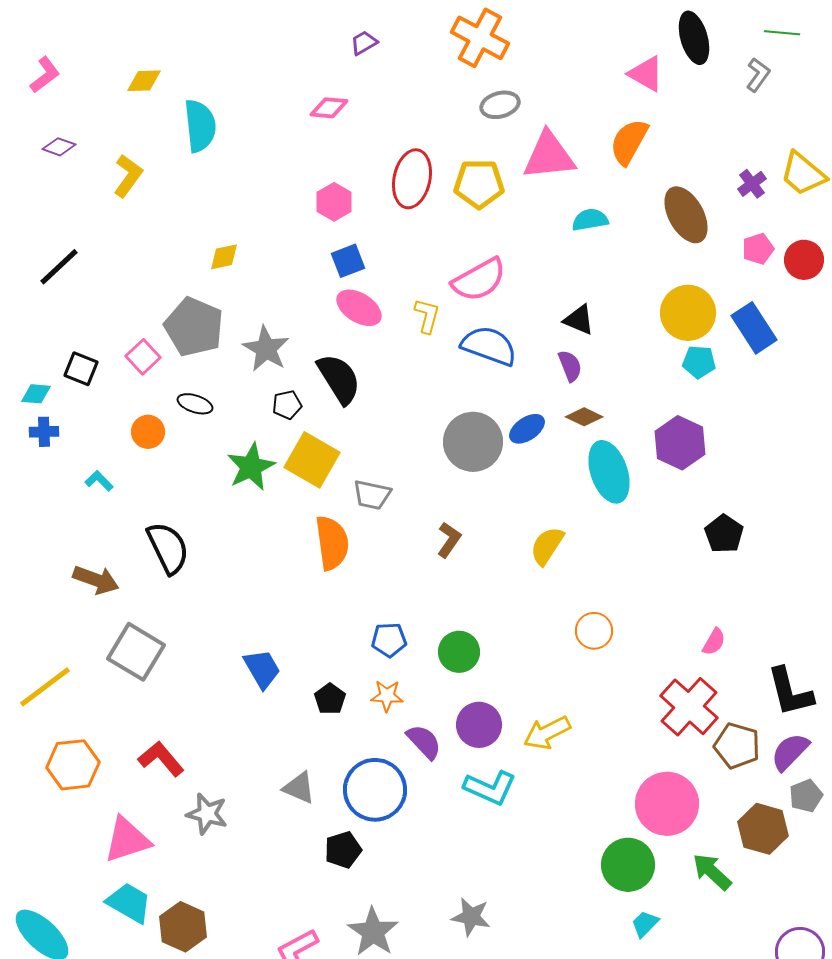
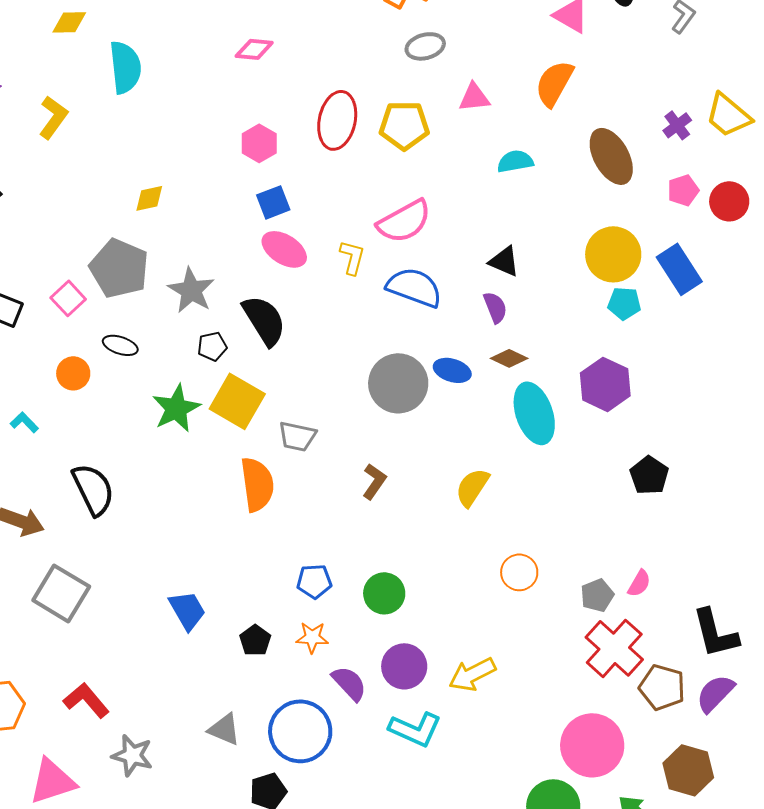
pink triangle: (549, 156) -> (474, 97), size x0.6
blue ellipse: (527, 429) -> (452, 370), turned 51
gray pentagon: (806, 796) -> (597, 595), moved

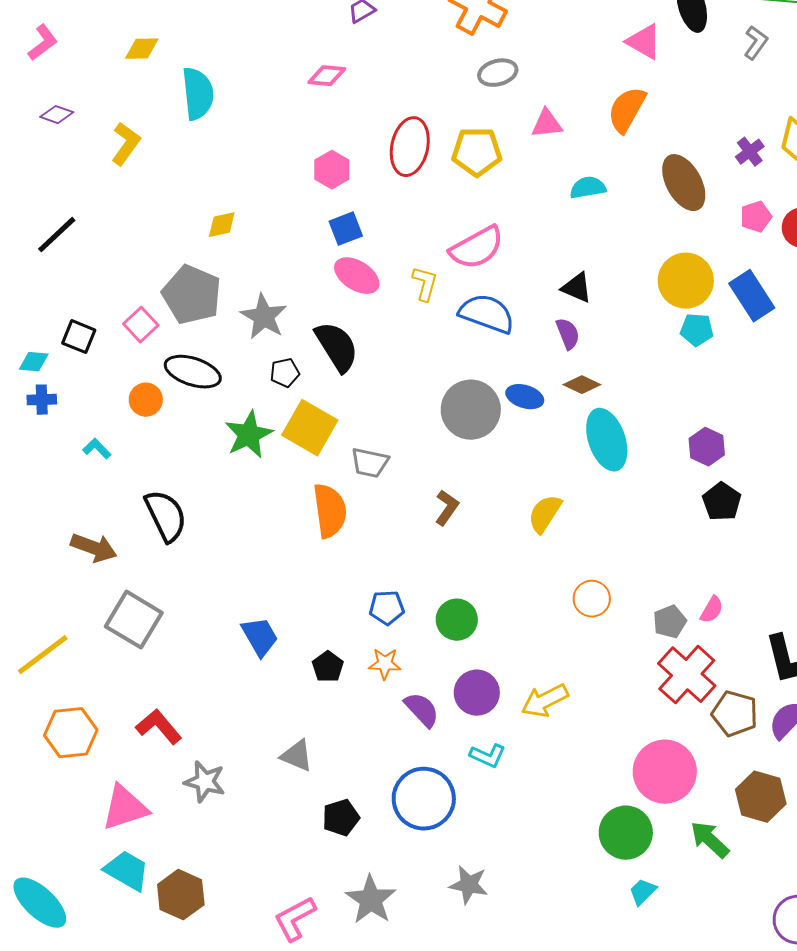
black ellipse: (120, 345) -> (193, 372), size x1.6
purple hexagon: (605, 384) -> (707, 447), moved, size x0.7
cyan L-shape: (415, 729) -> (488, 756), size x0.7
blue circle: (300, 731) -> (424, 799), moved

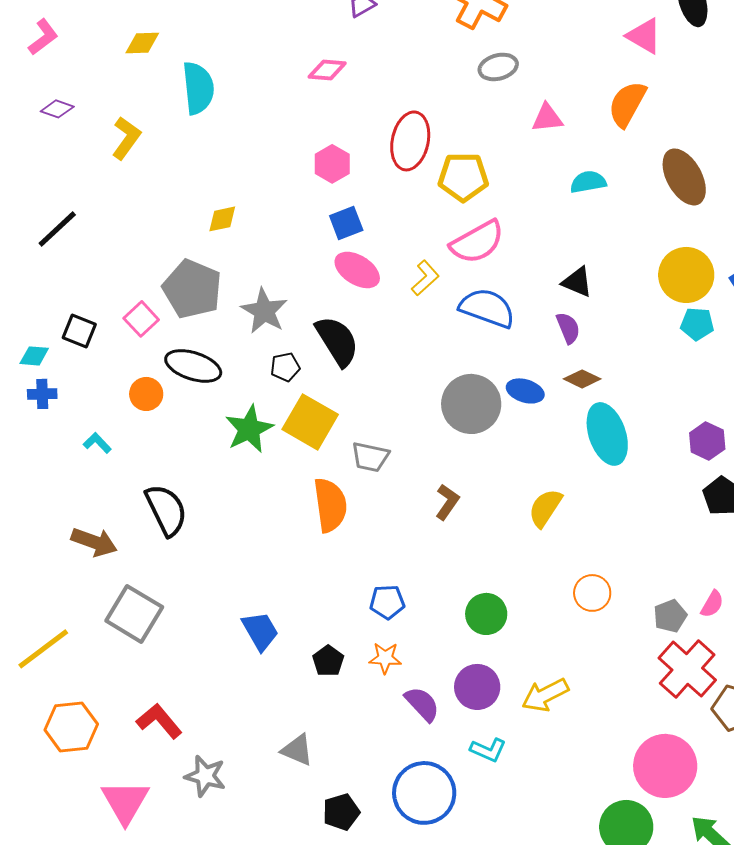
yellow pentagon: (477, 152) -> (463, 177), moved
yellow L-shape: (425, 284) -> (425, 278), turned 33
green circle: (457, 620) -> (486, 614), moved
pink triangle: (125, 808) -> (125, 802), turned -42

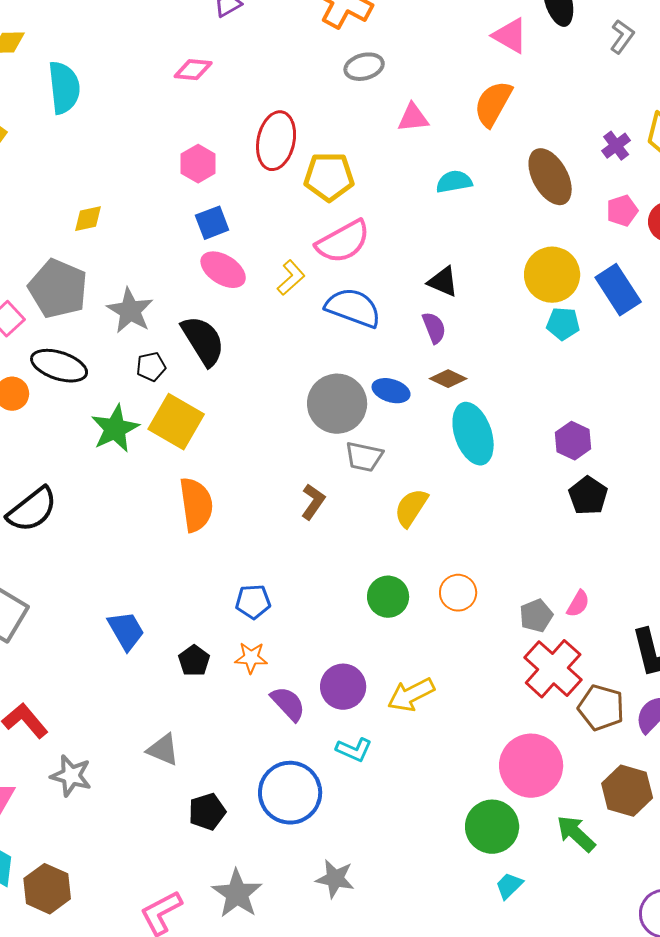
gray trapezoid: (370, 457) -> (364, 457), moved
black semicircle: (166, 510) -> (32, 510), turned 78
green circle: (486, 614) -> (388, 597), moved

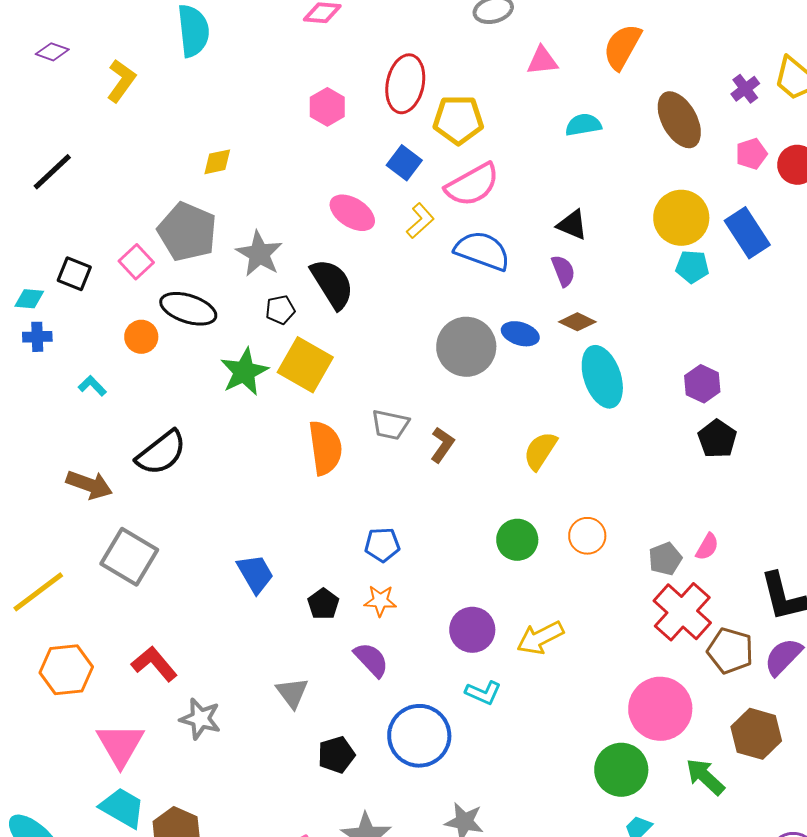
blue square: (212, 223) -> (404, 163), moved, turned -32
gray trapezoid: (364, 457) -> (390, 425), moved
purple semicircle: (288, 704) -> (371, 660), moved
gray triangle: (163, 750) -> (292, 693), turned 30

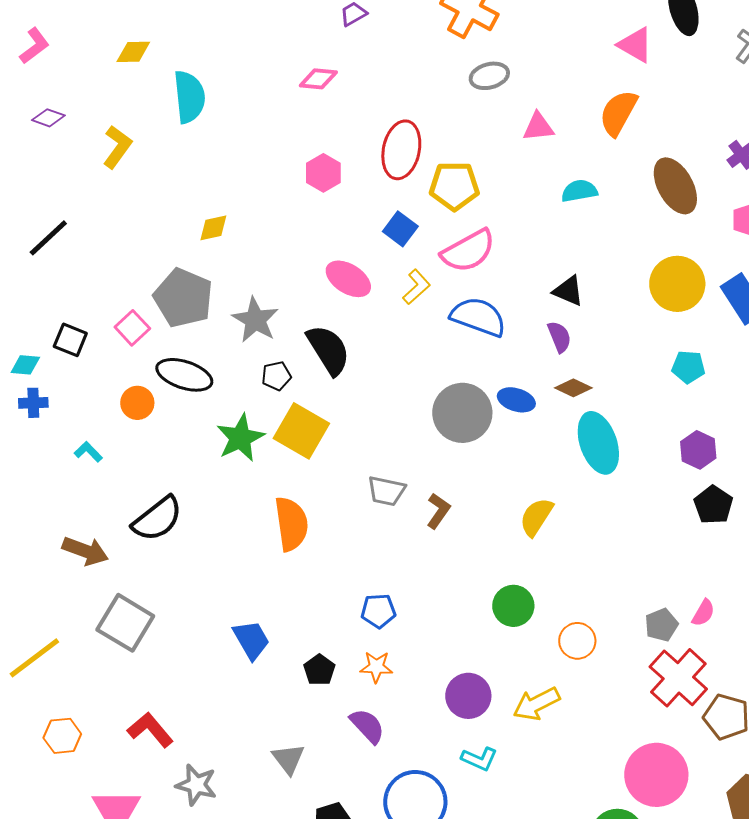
cyan pentagon: (692, 267) -> (688, 367), moved
orange semicircle: (325, 448) -> (291, 524), moved
orange circle: (587, 536) -> (577, 641), moved
orange hexagon: (66, 670) -> (62, 736), size x0.7

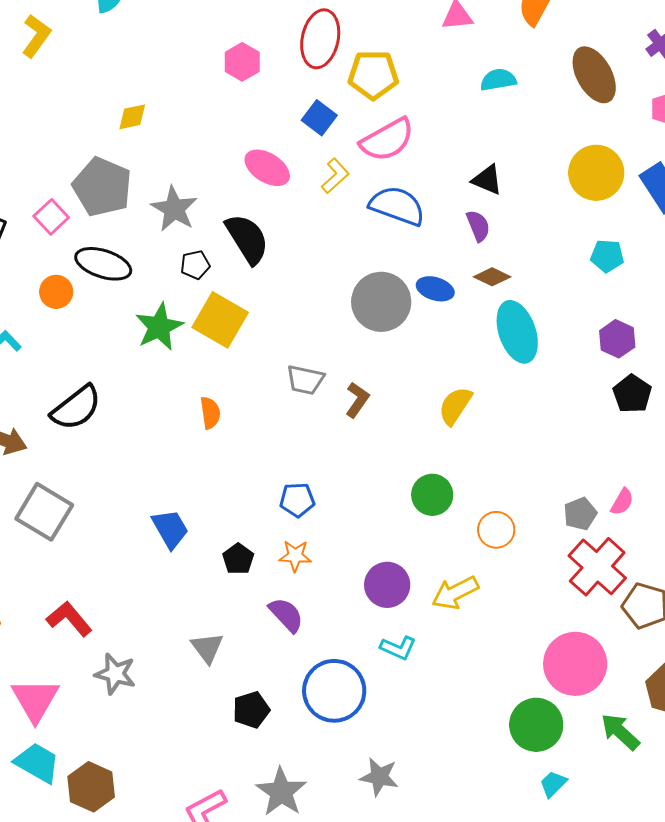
orange semicircle: (291, 524) -> (210, 413), size x0.6

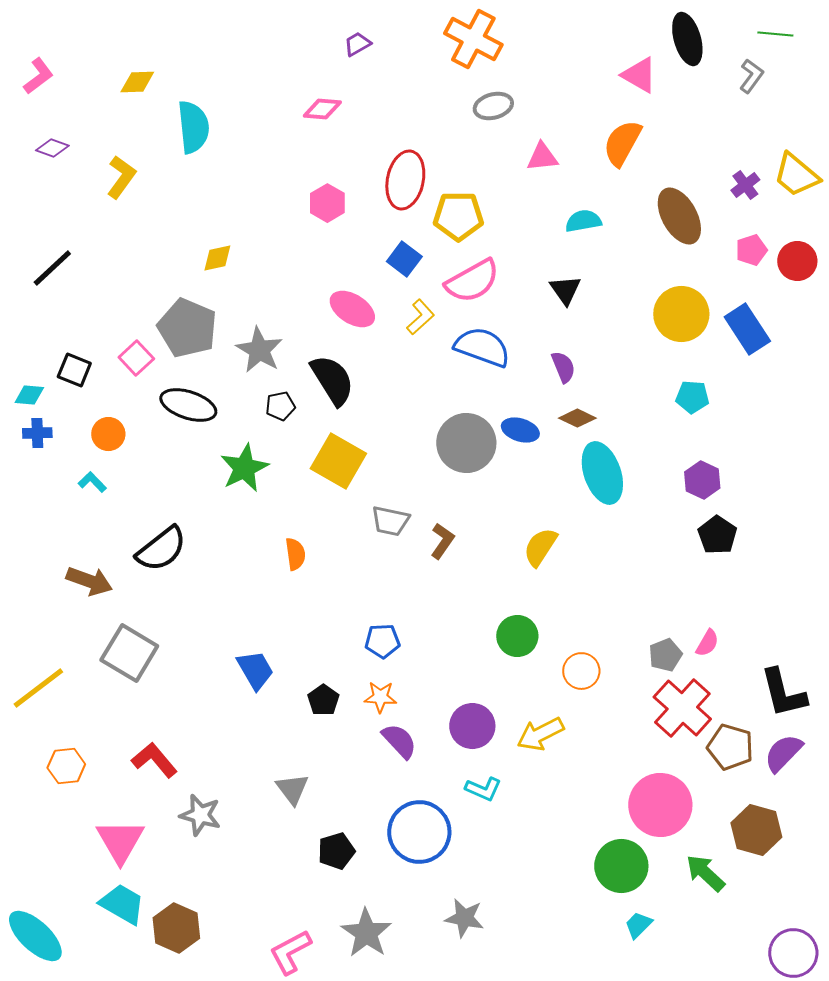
black triangle: (487, 180) -> (565, 290), moved, turned 32
orange circle: (56, 292) -> (108, 434), moved
yellow square: (220, 320) -> (338, 461), moved
purple semicircle: (286, 615) -> (399, 741), moved

